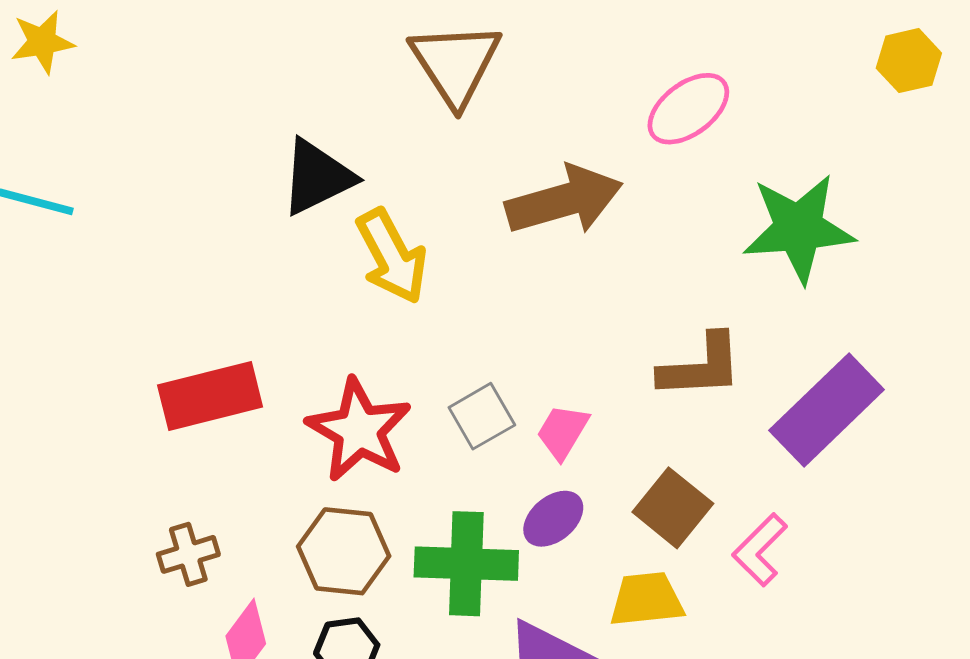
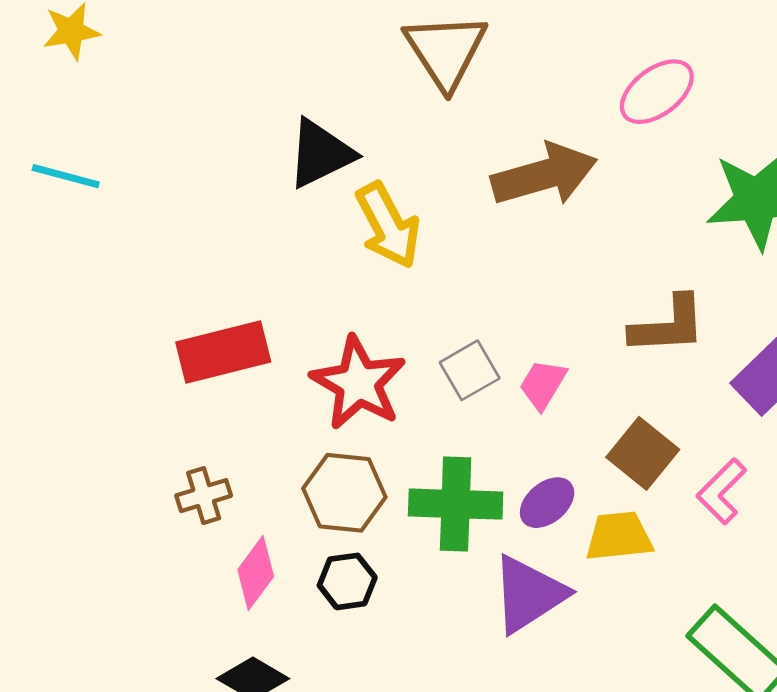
purple ellipse: (553, 519) -> (547, 503), moved

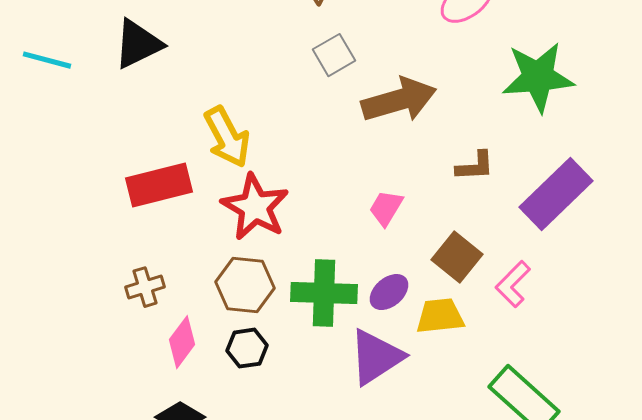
black triangle: (320, 154) -> (138, 44), moved
brown arrow: (544, 175) -> (399, 100), moved
yellow arrow: (388, 225) -> (227, 137), moved
brown L-shape: (668, 325) -> (475, 166), size x0.7
gray square: (470, 370) -> (334, 55), moved

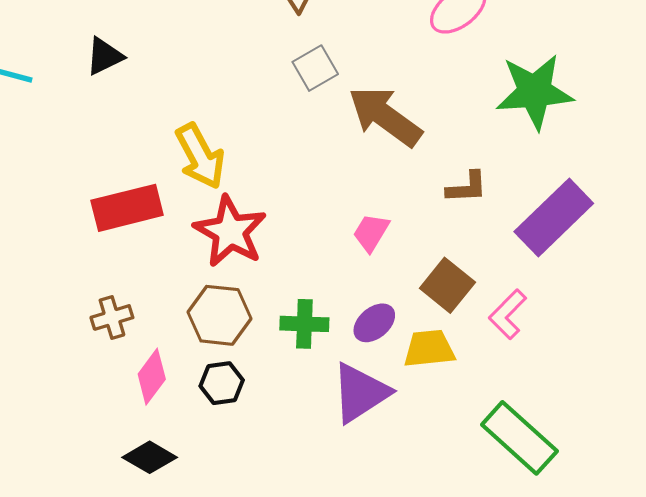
black triangle: (138, 44) -> (104, 56), size x0.7
brown arrow: (399, 100) -> (385, 116), turned -128
green cross: (324, 293) -> (304, 324), size x0.7

